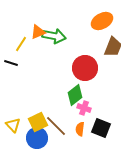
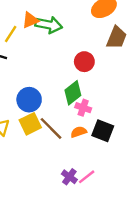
red circle: (85, 68) -> (84, 62), size x0.7
orange semicircle: (80, 129) -> (79, 132), turned 64
blue circle: (37, 138) -> (29, 100), moved

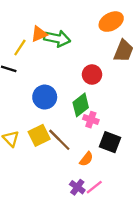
blue circle: (29, 100) -> (45, 97), moved
orange semicircle: (79, 132) -> (86, 159), moved, turned 147

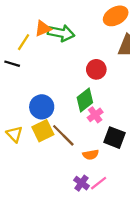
blue circle: (45, 97) -> (42, 107), moved
pink cross: (91, 120) -> (95, 115), turned 35
orange semicircle: (86, 159) -> (91, 155), turned 42

